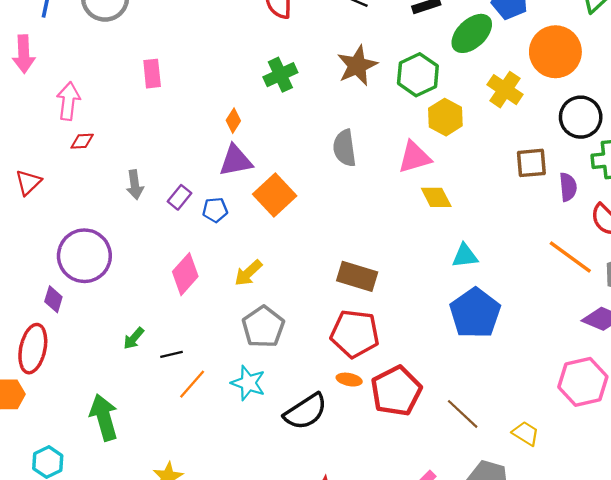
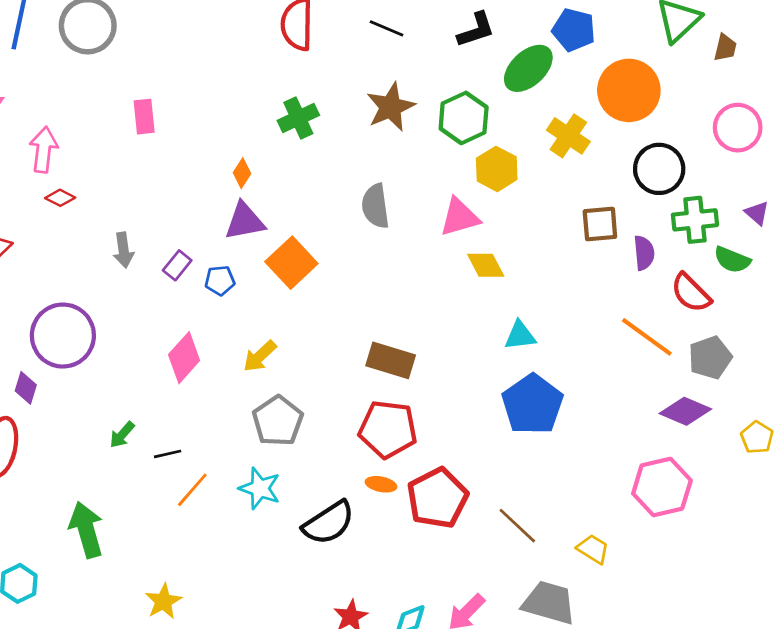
red diamond: (82, 141) -> (60, 198), turned 30

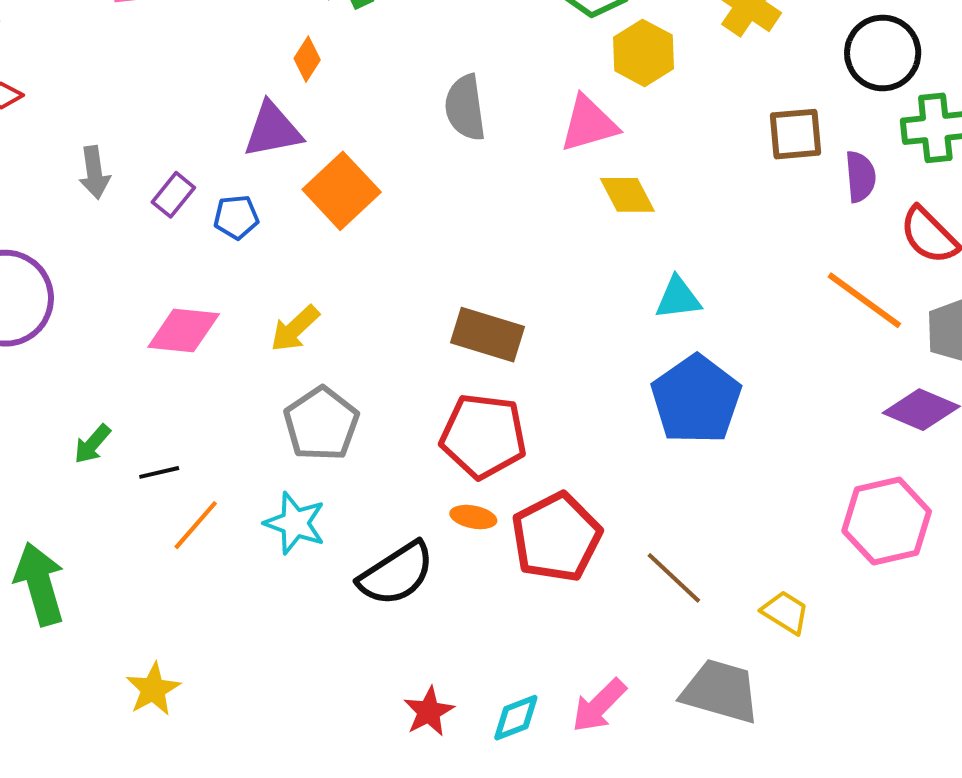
orange diamond: (242, 173) -> (307, 59), moved
pink diamond: (184, 358) -> (184, 331), turned 54

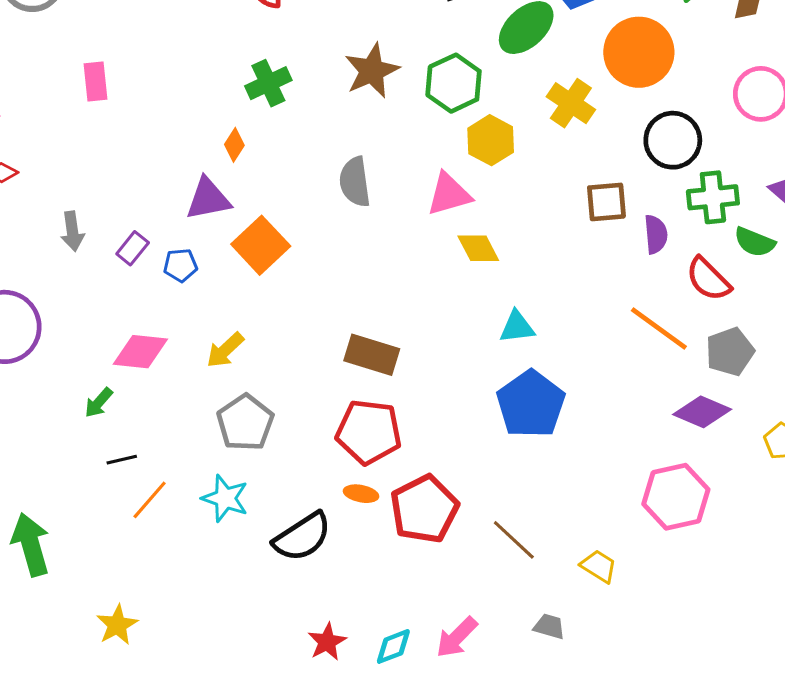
green arrow: (92, 444) -> (99, 403), moved
gray trapezoid: (721, 691) -> (549, 626), size x0.5

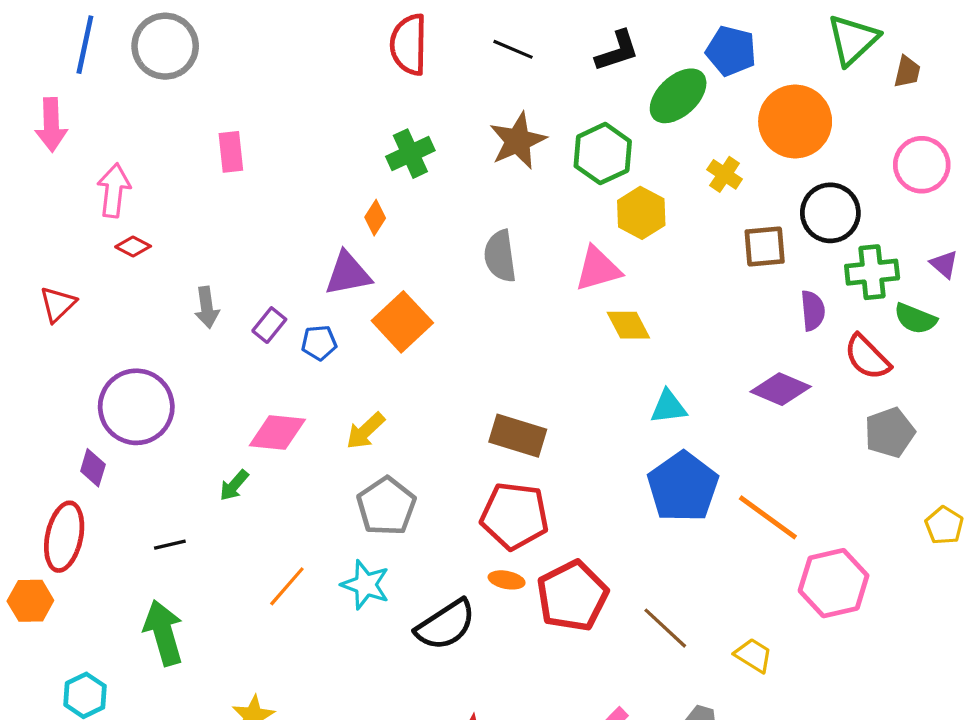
yellow cross: (571, 103) -> (725, 174), size x0.7
brown square: (606, 202) -> (765, 247), moved
orange line: (659, 328) -> (768, 517), moved
purple diamond: (702, 412) -> (781, 389), moved
black line: (122, 460) -> (170, 545), moved

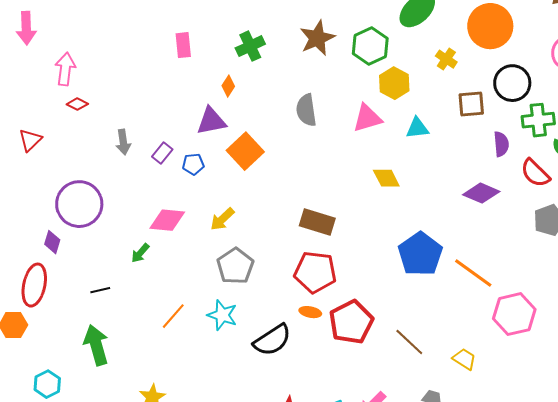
pink rectangle: (231, 152) -> (183, 45), moved
yellow diamond: (628, 325) -> (386, 178), moved
cyan triangle: (668, 407) -> (417, 128), moved

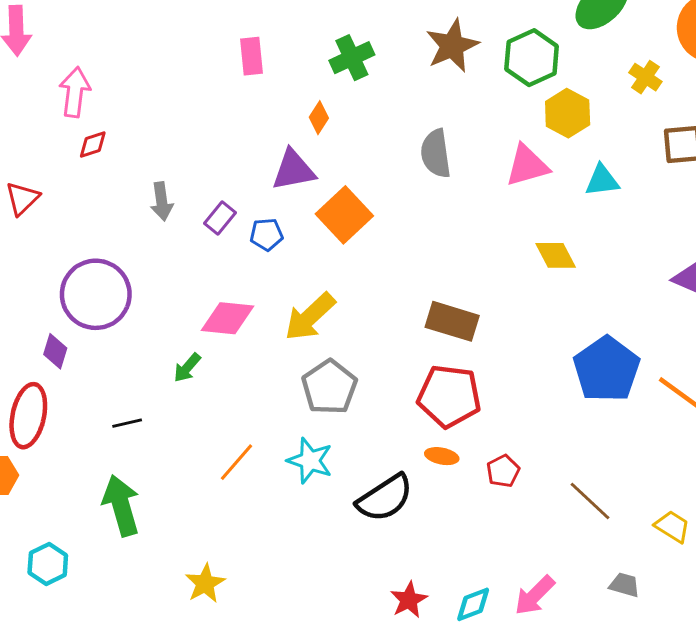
red diamond: (77, 104) -> (93, 145), turned -45
yellow arrow: (222, 219) -> (310, 317), size x1.4
red pentagon: (351, 322) -> (503, 471), size x0.5

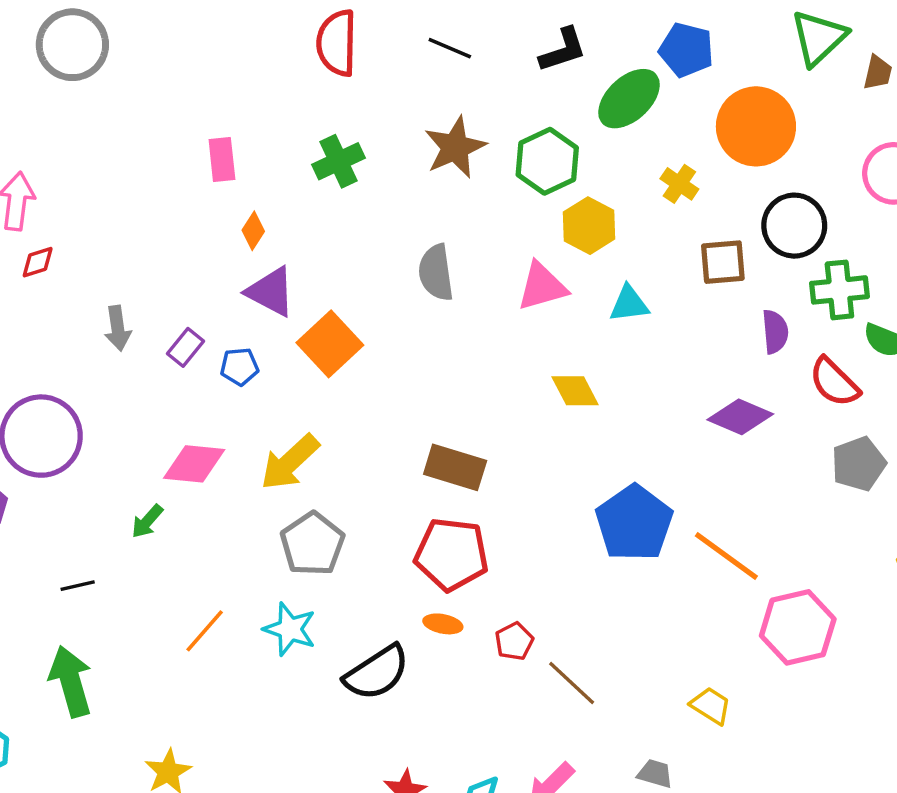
orange diamond: (319, 118) -> (253, 231), moved
purple triangle: (293, 170) -> (271, 292), turned 39
brown line: (590, 501) -> (572, 683), moved

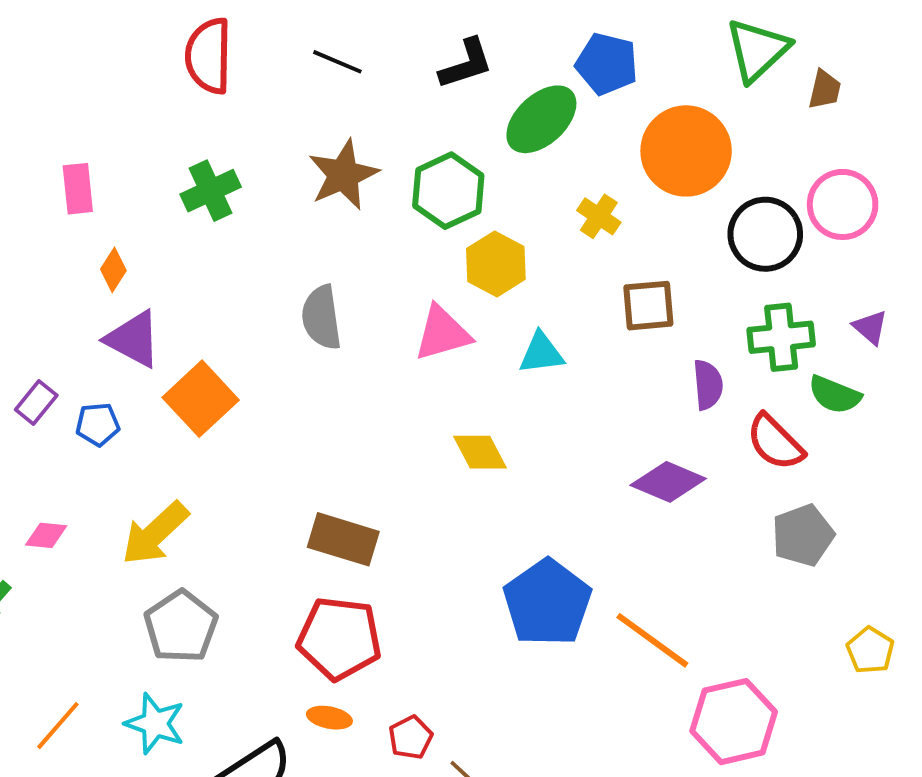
black circle: (794, 226) -> (765, 234), moved
pink diamond: (194, 464) -> (46, 535), size x0.6

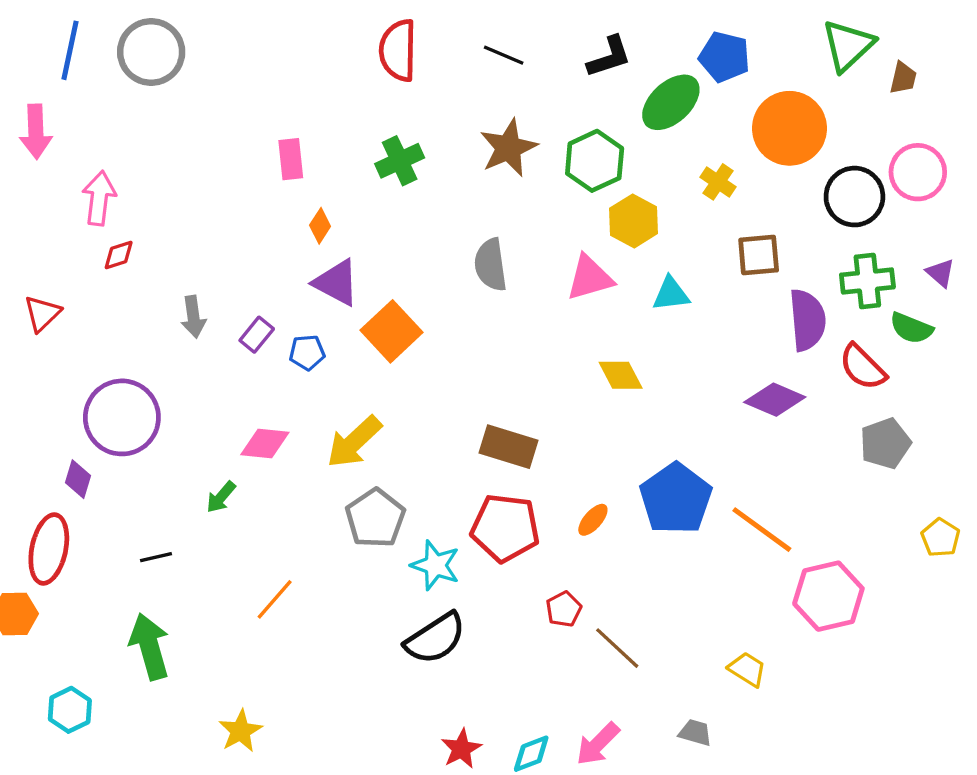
purple semicircle: (708, 385) -> (807, 320), size x1.5
pink diamond: (46, 535) -> (265, 443), size x1.4
orange ellipse: (329, 718) -> (593, 520), moved, turned -60
cyan star: (155, 724) -> (435, 565), moved

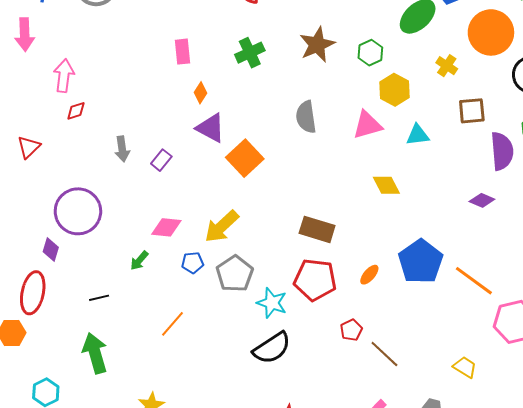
green hexagon: (595, 161) -> (370, 53), size x0.7
blue pentagon: (307, 352) -> (193, 263), moved
purple diamond: (775, 400) -> (482, 200), size x0.7

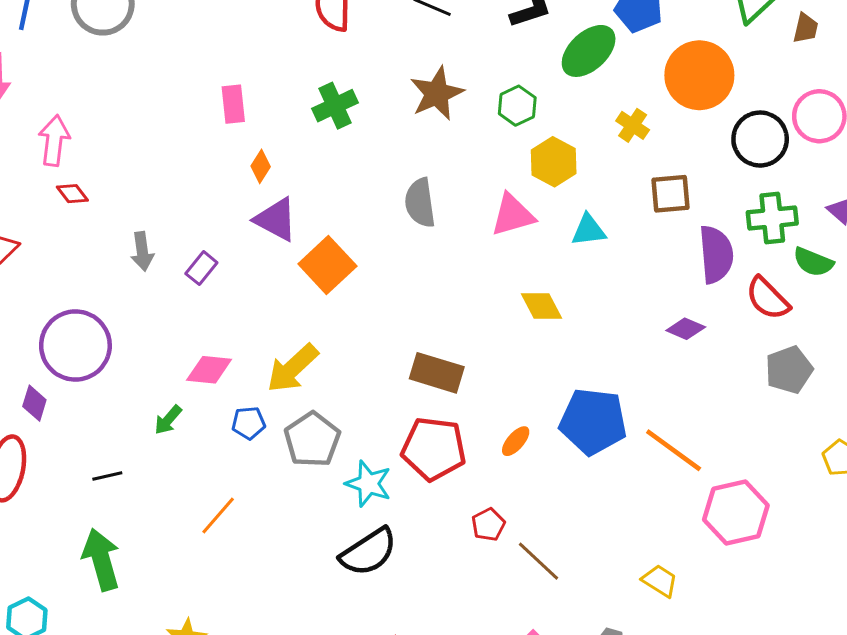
red diamond: (76, 111) -> (72, 194), turned 70
blue pentagon: (421, 262) -> (593, 421), turned -30

